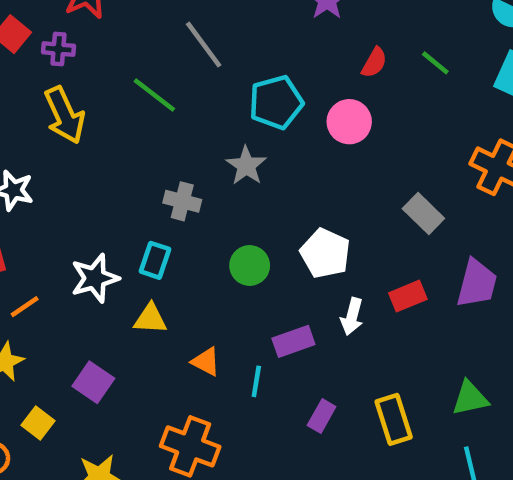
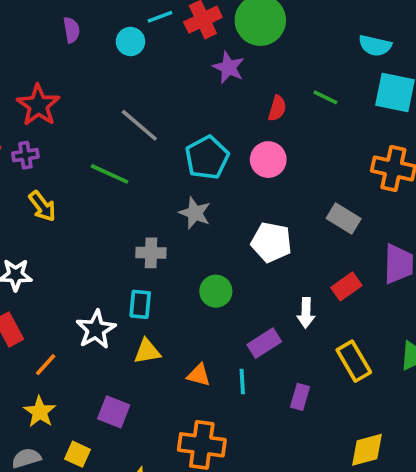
yellow arrow: (65, 115) -> (42, 206), size x0.7
white pentagon: (325, 253) -> (271, 242), moved
yellow rectangle: (394, 419) -> (354, 361), moved

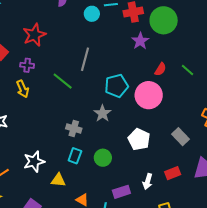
gray line: (139, 125) -> (85, 59), turned 50
purple cross: (25, 155) -> (27, 65), moved
pink circle: (268, 160) -> (149, 95), size x1.4
cyan rectangle: (140, 304) -> (75, 156), moved

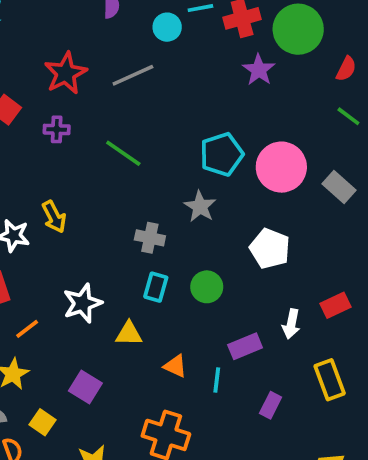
gray line: (85, 59) -> (133, 75), moved, turned 55
red semicircle: (160, 69) -> (346, 69), moved
yellow arrow: (23, 89) -> (54, 217), moved
gray rectangle: (180, 137) -> (339, 187), moved

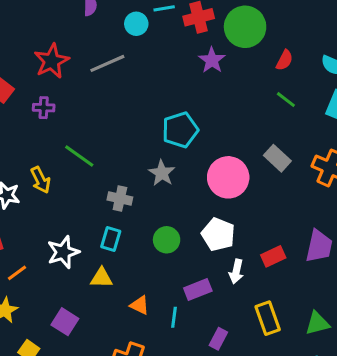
green line: (123, 153) -> (79, 156), moved
pink circle: (281, 167) -> (228, 177), moved
white pentagon: (270, 249) -> (218, 234), moved
cyan rectangle: (156, 287) -> (111, 239), moved

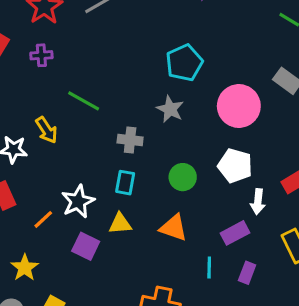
orange line: (17, 273) -> (43, 219), moved
purple rectangle: (198, 290) -> (235, 233), moved
orange triangle: (140, 305) -> (174, 228), moved, size x1.4
cyan line: (174, 317) -> (209, 268), moved
purple square: (65, 322) -> (86, 246), moved

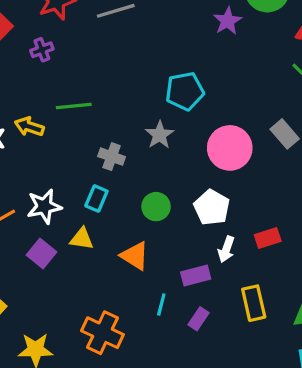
purple cross: (41, 55) -> (42, 50), turned -30
green line: (84, 101) -> (74, 106), turned -48
yellow arrow: (47, 130) -> (29, 127), turned 128

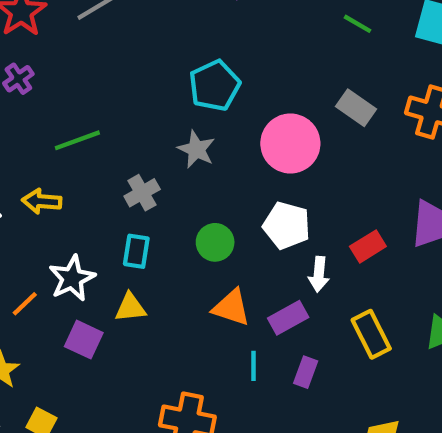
yellow arrow: (29, 127) -> (42, 201), moved
gray cross: (112, 157) -> (142, 193), turned -35
orange triangle: (135, 256) -> (231, 308), moved

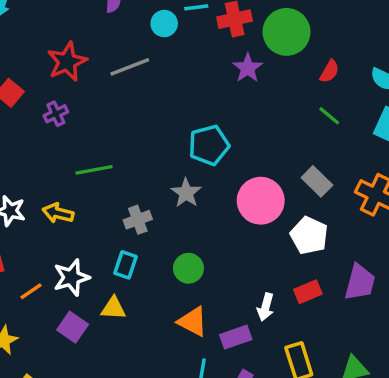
white pentagon: (287, 225) -> (309, 235), moved

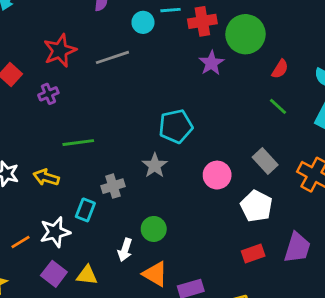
pink circle: (261, 201) -> (217, 175), size x0.7
cyan rectangle: (126, 265) -> (85, 210), moved
white arrow: (266, 307) -> (125, 250), moved
yellow triangle: (113, 308) -> (87, 275), moved

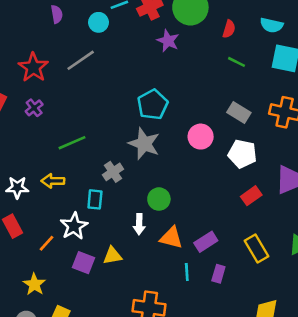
gray star: (155, 166) -> (144, 144), size x1.4

